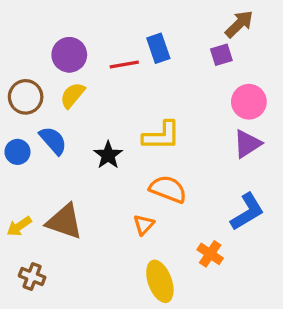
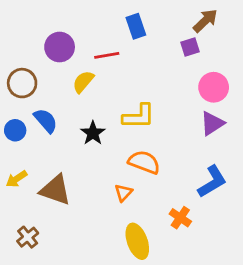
blue rectangle: (158, 48) -> (136, 26), moved
yellow semicircle: (73, 95) -> (83, 82), moved
yellow arrow: (19, 226) -> (17, 179), moved
brown cross: (32, 276) -> (28, 237), turned 30

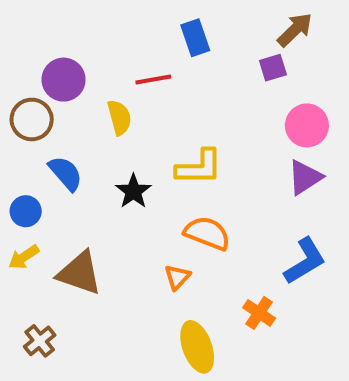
purple circle: (60, 47) -> (64, 80), moved
yellow semicircle: (83, 82) -> (119, 117), turned 125
blue circle: (15, 130) -> (26, 211), moved

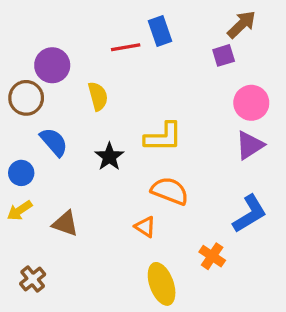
red line: (153, 80) -> (126, 47), moved
brown triangle: (79, 273) -> (65, 224), size x0.7
orange triangle: (177, 277) -> (145, 227), turned -40

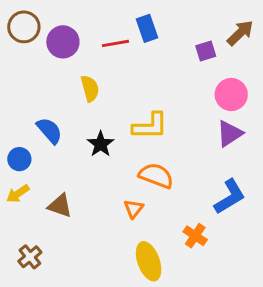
brown arrow: (242, 24) -> (240, 33), moved
purple circle: (52, 65) -> (63, 42), moved
brown circle: (26, 98) -> (24, 27), moved
orange triangle: (145, 227) -> (134, 209), turned 35

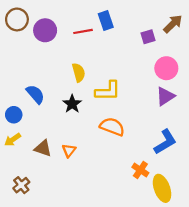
yellow semicircle: (90, 88) -> (79, 73), moved
orange triangle: (134, 209) -> (69, 150), moved
yellow ellipse: (149, 261) -> (162, 188), moved

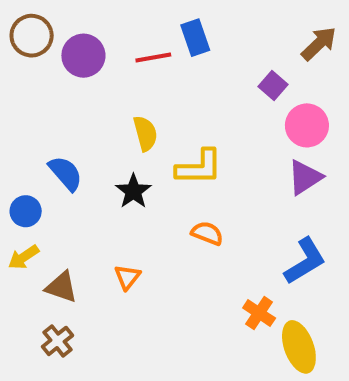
purple square: (148, 37) -> (273, 86), moved, turned -32
orange semicircle: (112, 127) -> (207, 233), size x0.7
brown triangle: (43, 148) -> (61, 287), moved
brown cross: (21, 185) -> (58, 341), moved

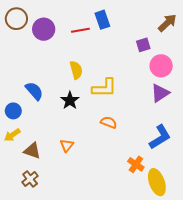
purple square: (273, 86) -> (143, 45), turned 32

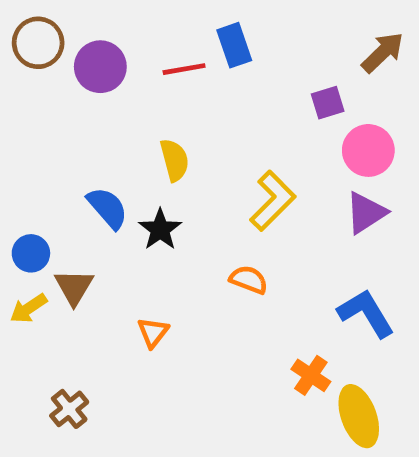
yellow L-shape: (104, 88) -> (273, 201), moved, turned -45
blue semicircle: (34, 91) -> (107, 208), moved
blue L-shape: (160, 137) -> (366, 313), turned -90
brown triangle: (32, 151) -> (74, 287), moved, turned 42

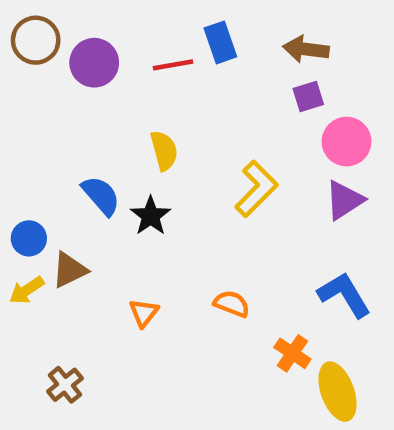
brown arrow: (383, 52) -> (306, 49), moved, turned -129
orange semicircle: (249, 280) -> (232, 304), moved
brown triangle: (74, 287) -> (69, 270), turned 33

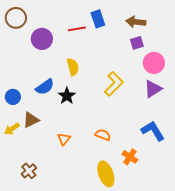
purple circle: (94, 63) -> (42, 39), moved
blue semicircle: (101, 196) -> (45, 87), turned 96
blue circle: (29, 238) -> (13, 97), moved
yellow ellipse: (338, 392) -> (106, 174), moved

